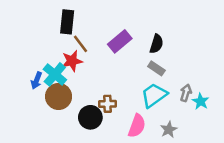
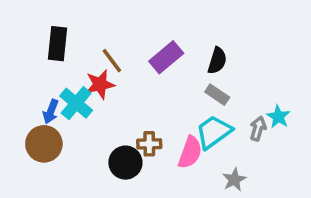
black rectangle: (67, 22) -> (58, 44), moved
brown circle: (59, 96) -> (44, 144), moved
cyan star: (201, 101) -> (278, 117), moved
pink semicircle: (137, 126) -> (190, 152), moved

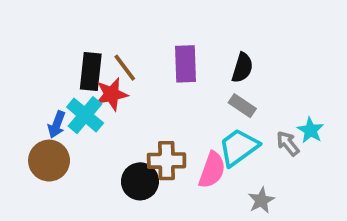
black rectangle: (58, 44) -> (91, 71), moved
purple rectangle: (166, 57) -> (185, 64), turned -52
gray arrow: (258, 129) -> (288, 143), turned -55
brown cross: (149, 144) -> (167, 161), size x1.4

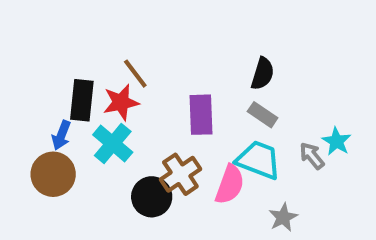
purple rectangle: (185, 64) -> (201, 115), moved
black rectangle: (91, 71) -> (82, 100), moved
cyan cross: (85, 115) -> (113, 143), moved
cyan trapezoid: (239, 147) -> (258, 160), turned 57
brown cross: (167, 161) -> (180, 174), turned -33

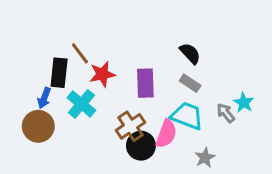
brown line: (135, 74) -> (80, 53), moved
black semicircle: (263, 74) -> (190, 53), turned -60
red star: (121, 102) -> (102, 74), moved
black circle: (152, 197) -> (141, 146), moved

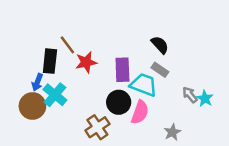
cyan star: (244, 102) -> (205, 98), moved
cyan cross: (81, 104) -> (55, 95), moved
cyan trapezoid: (187, 116) -> (144, 85), moved
brown cross: (131, 126) -> (97, 127), moved
black circle: (141, 146) -> (119, 102), moved

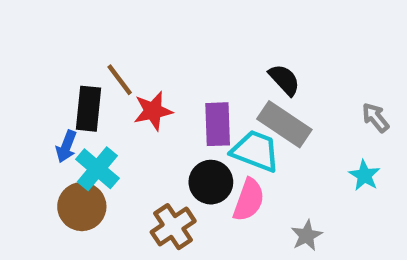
gray rectangle: (160, 70) -> (284, 124), size x1.6
gray arrow: (190, 95) -> (376, 118), moved
brown circle: (32, 106) -> (82, 207), moved

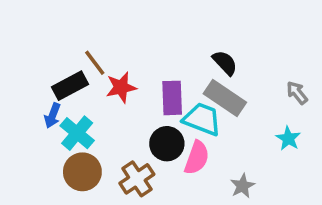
black rectangle: (89, 109) -> (70, 86), turned 56
brown circle: (82, 207) -> (82, 172), moved

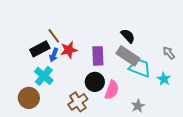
blue arrow: (52, 116) -> (54, 55), moved
cyan trapezoid: (202, 119) -> (140, 68), moved
brown circle: (82, 172) -> (29, 98), moved

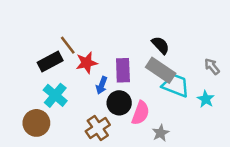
blue arrow: (54, 55) -> (102, 85), moved
gray star: (138, 106) -> (161, 133), moved

